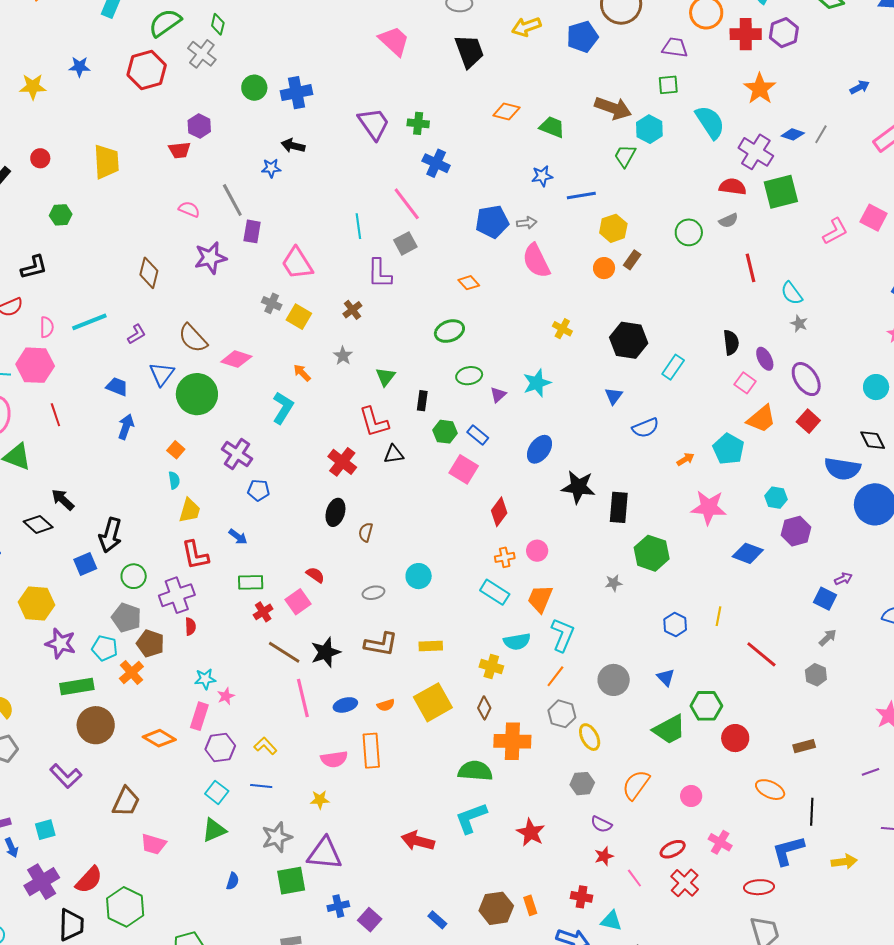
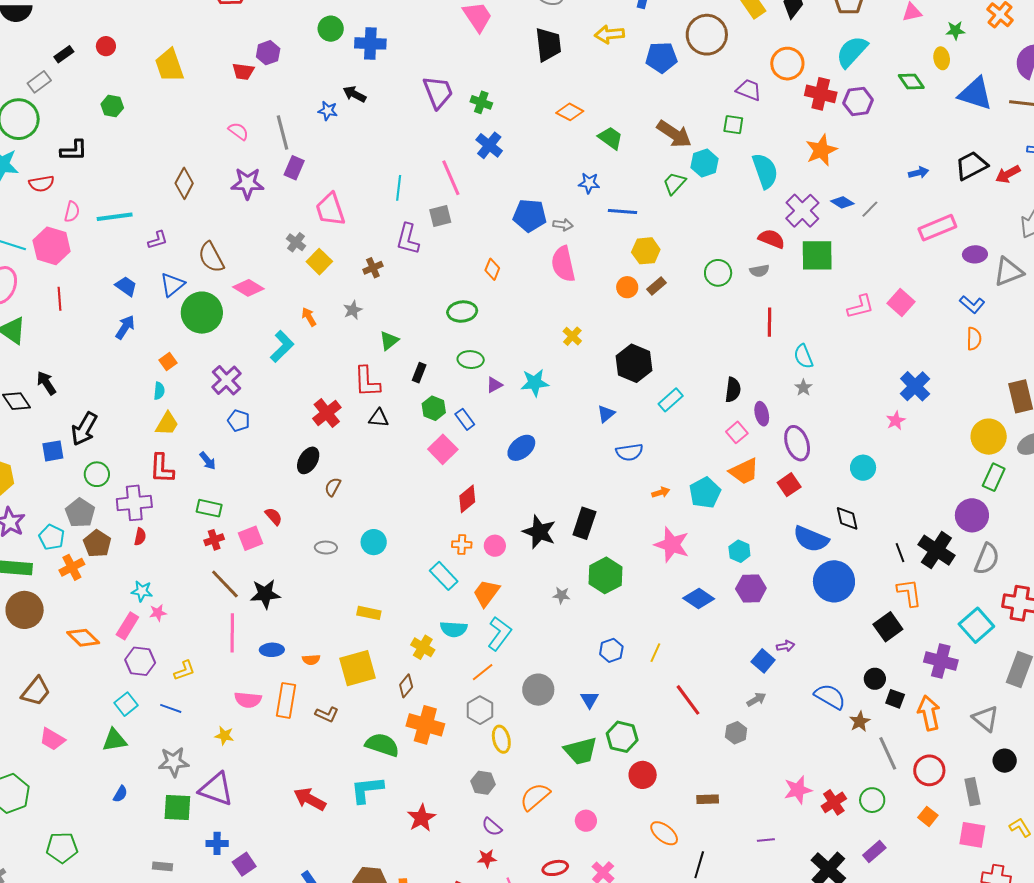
yellow trapezoid: (106, 162) -> (169, 65), turned 150
orange diamond: (469, 283) -> (492, 269), turned 50
black star: (578, 487) -> (539, 532), moved
brown L-shape: (381, 644) -> (327, 714), moved, size x0.7
yellow L-shape: (265, 746) -> (184, 671), turned 100

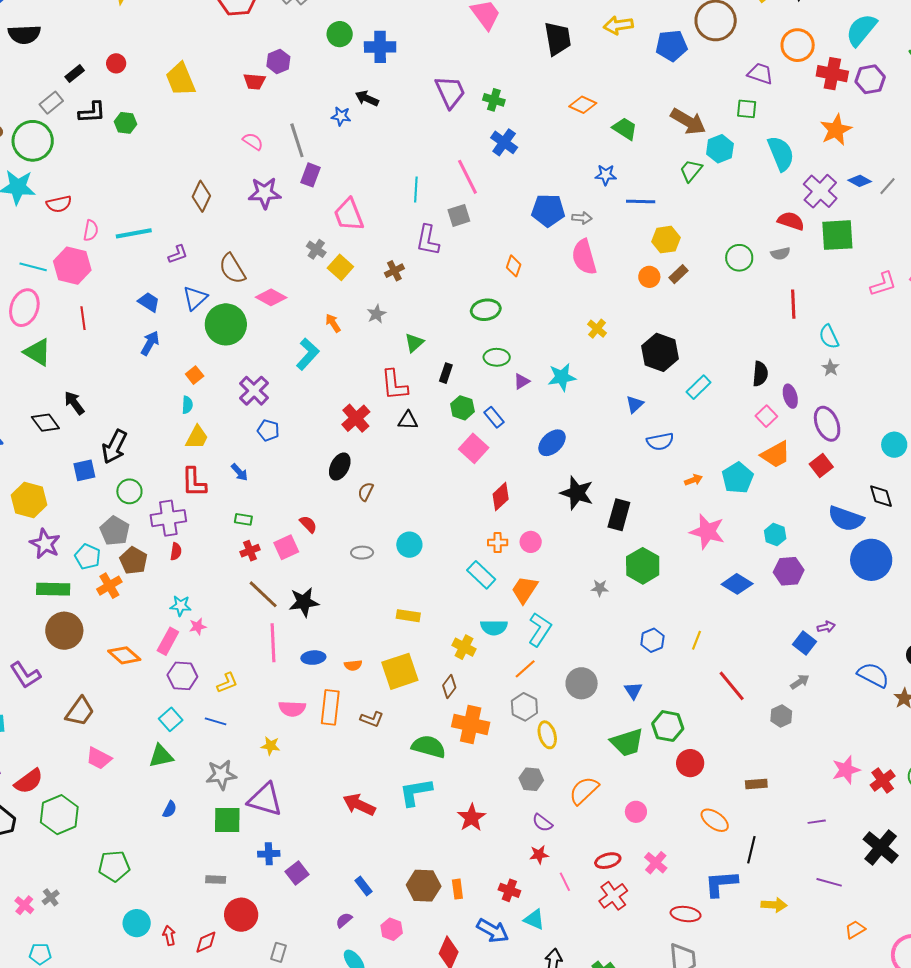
black L-shape: (74, 151) -> (92, 112), moved
green rectangle: (209, 508) -> (243, 519), size x0.7
black star: (539, 532) -> (577, 493), moved

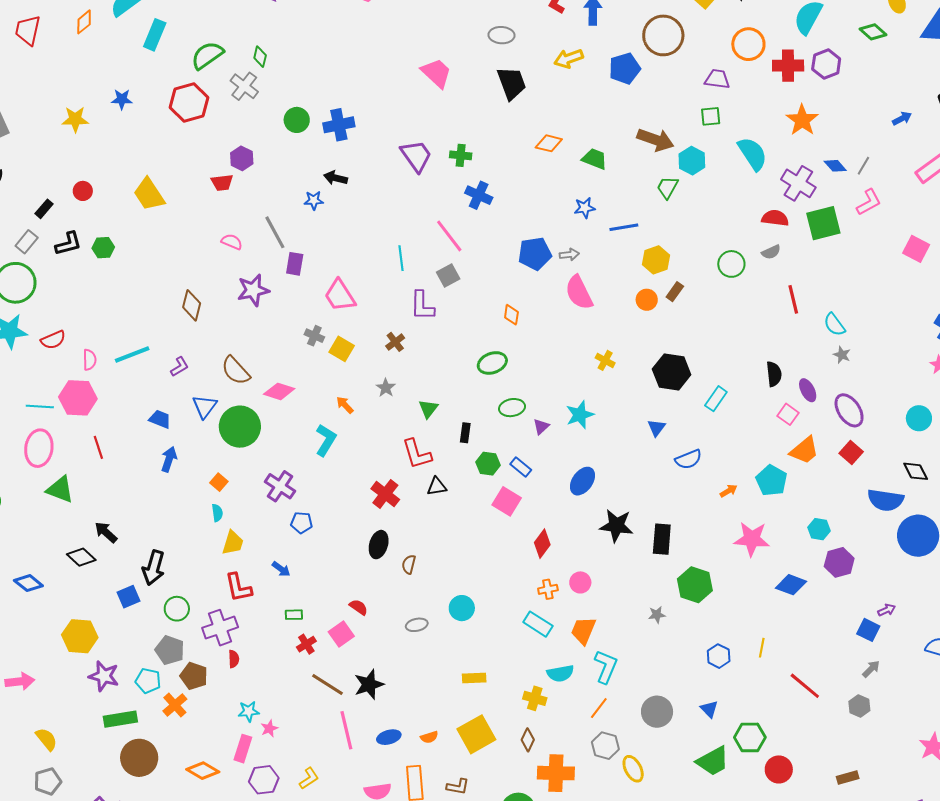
blue diamond: (860, 181) -> (835, 166), turned 30
pink L-shape: (883, 284) -> (869, 202), moved

